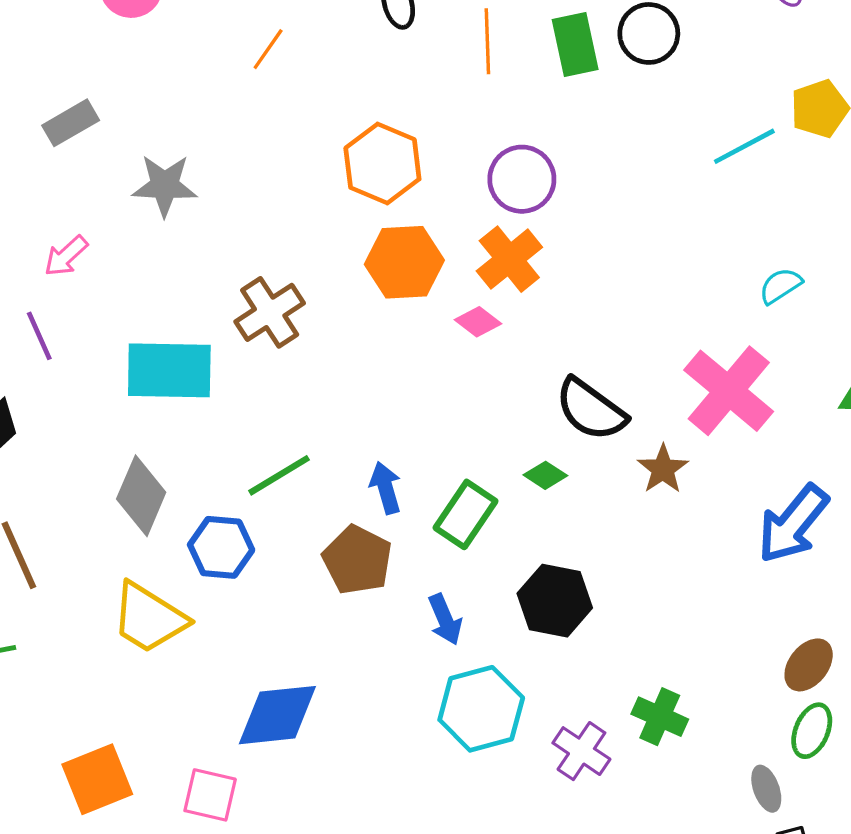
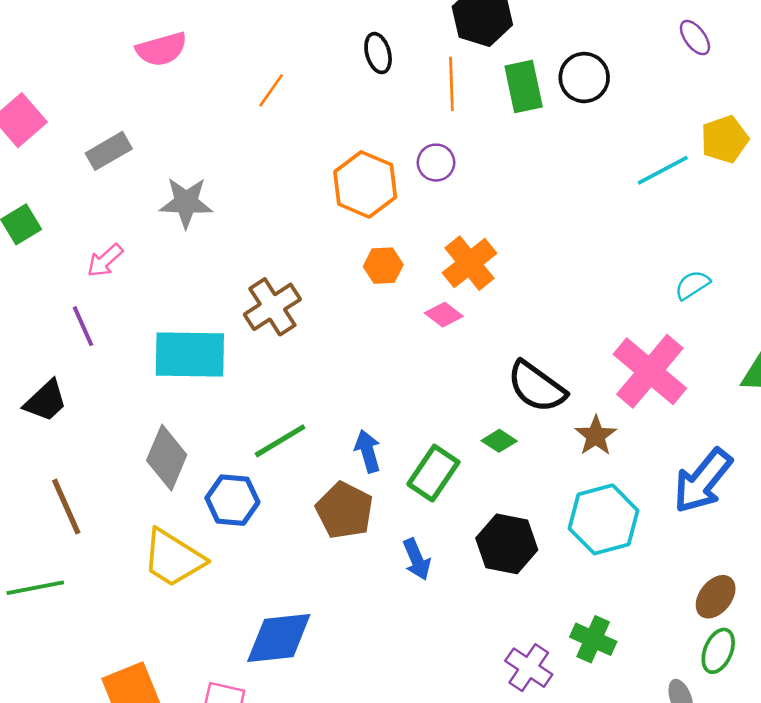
purple circle: (522, 179) -> (436, 163), moved, size x0.7
orange hexagon: (404, 262) -> (383, 266), size x0.6
cyan hexagon: (481, 709) -> (603, 519), moved

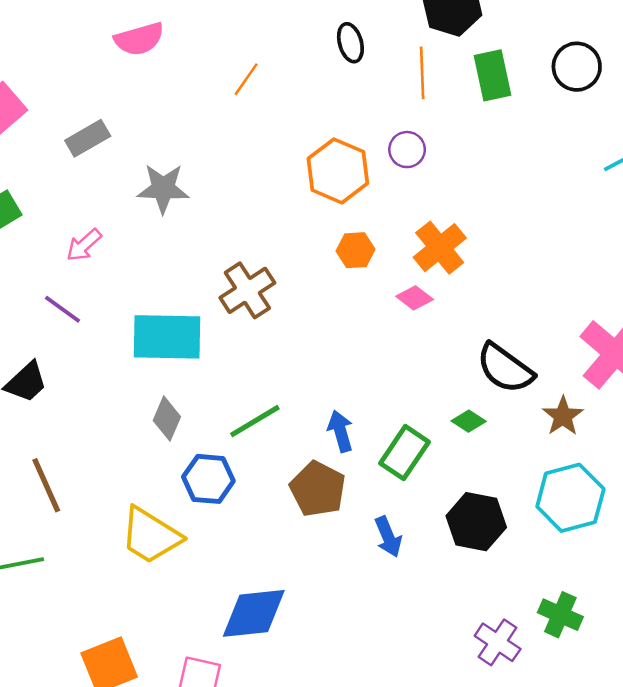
black circle: (584, 78) -> (577, 67), moved
purple line: (83, 326) -> (63, 309), turned -30
gray diamond: (167, 458) -> (167, 419), moved, size x0.7

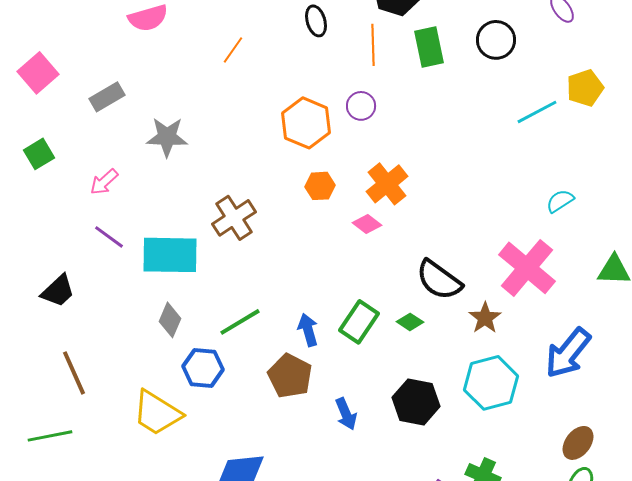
purple line: (63, 309) -> (109, 237), moved
green rectangle: (405, 453) -> (359, 322), moved

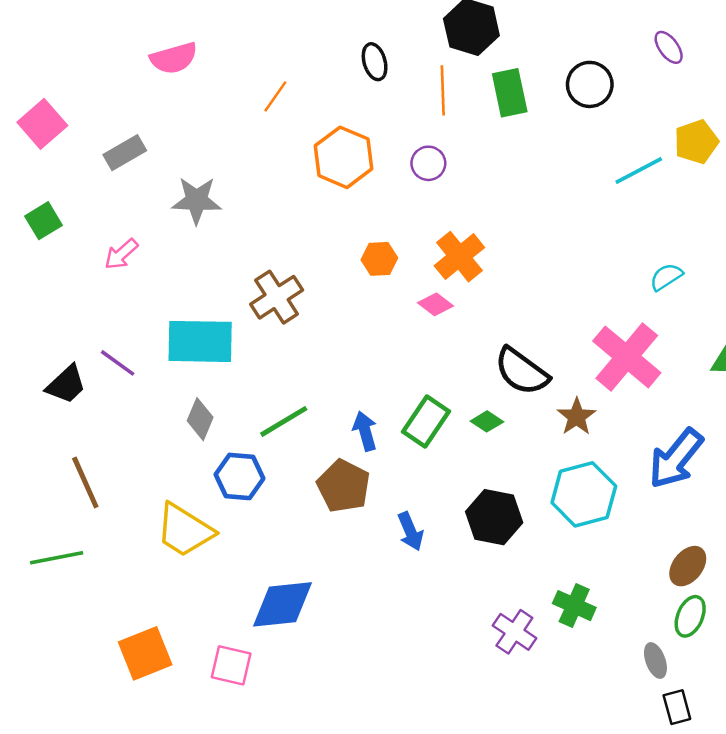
orange hexagon: (306, 123) -> (344, 157), moved
purple line: (109, 237) -> (118, 363), moved

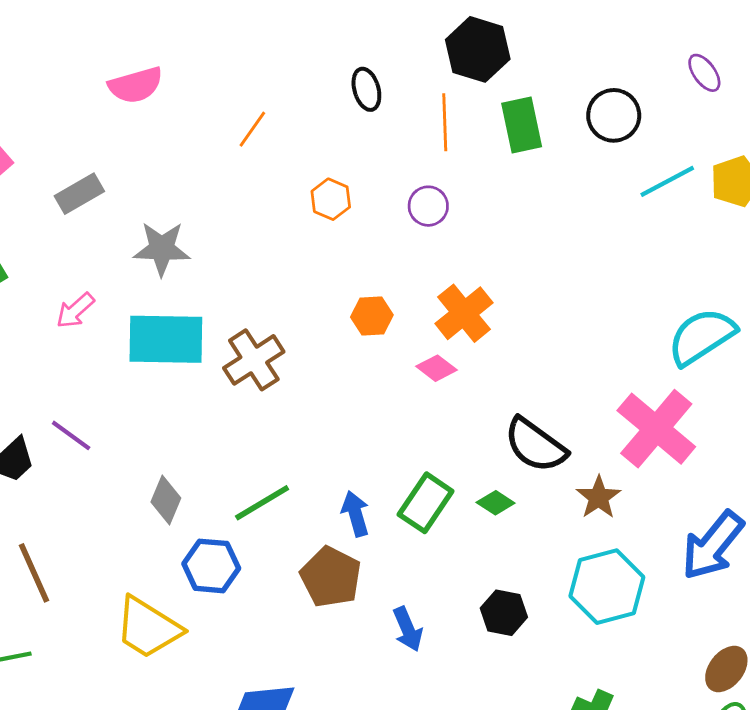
orange hexagon: (344, 157) -> (331, 199), size x0.6
cyan line: (639, 170) -> (667, 181), moved
cyan semicircle: (666, 277) -> (702, 337), size x1.8
cyan rectangle: (200, 341) -> (166, 339), moved
black hexagon: (494, 517) -> (504, 613), size x0.7

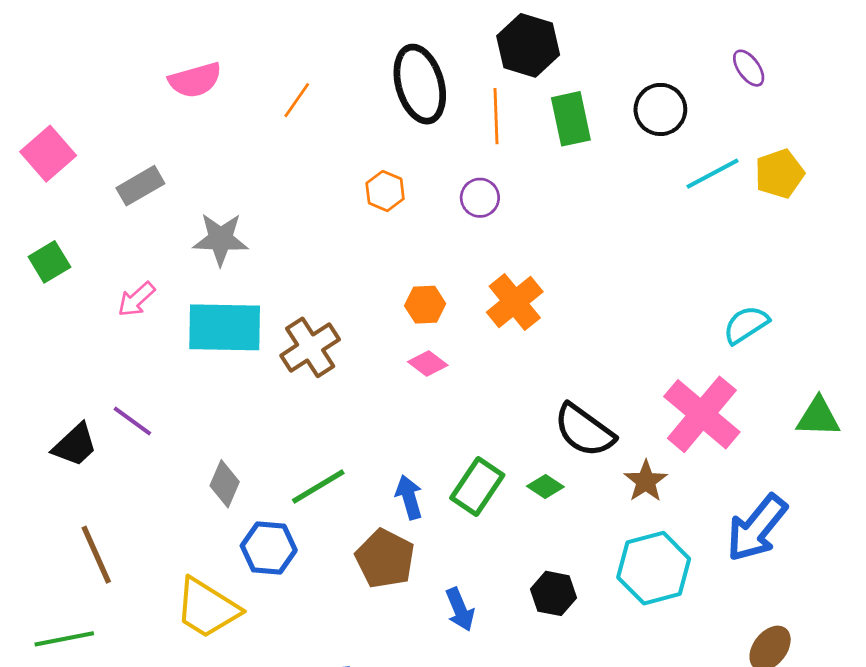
black ellipse: (366, 89) -> (420, 84), size x1.8
orange line: (252, 129) -> (297, 100), moved
cyan semicircle: (702, 337) -> (746, 325), size x0.7
pink diamond: (437, 368) -> (428, 364), moved

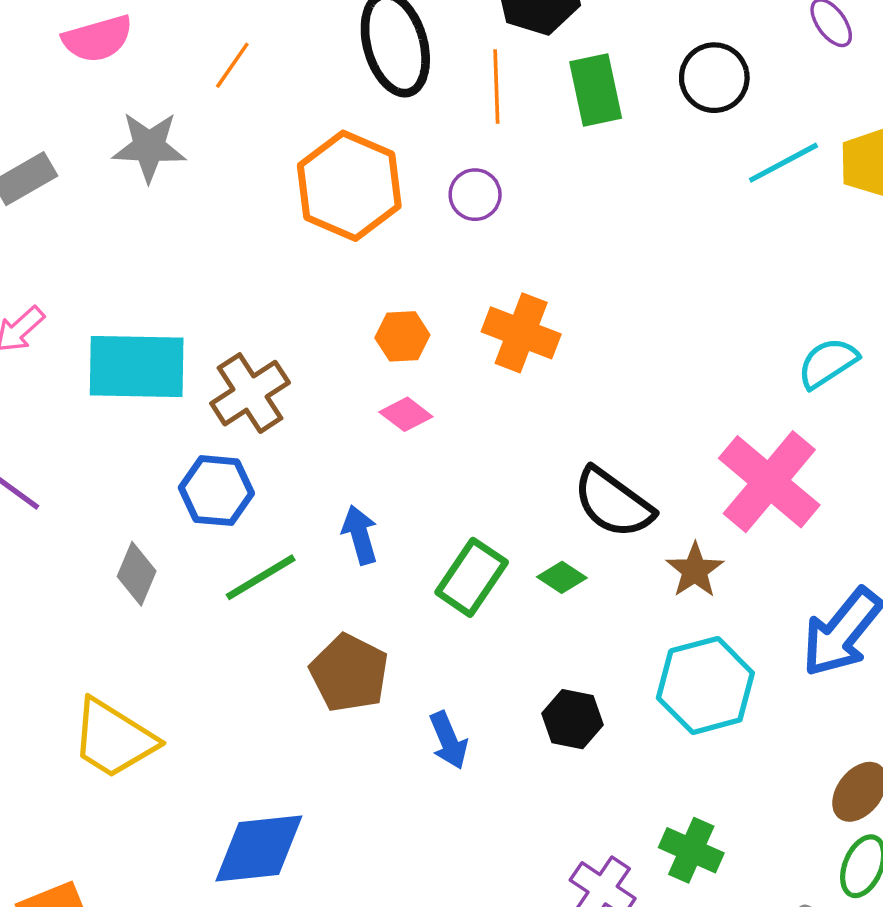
orange hexagon: (385, 191) -> (349, 186), size x2.0
gray star: (221, 239) -> (149, 147), moved
orange cross: (515, 302) -> (521, 333), turned -30
blue arrow: (409, 497) -> (360, 535), moved
blue hexagon: (269, 548) -> (216, 491), moved

